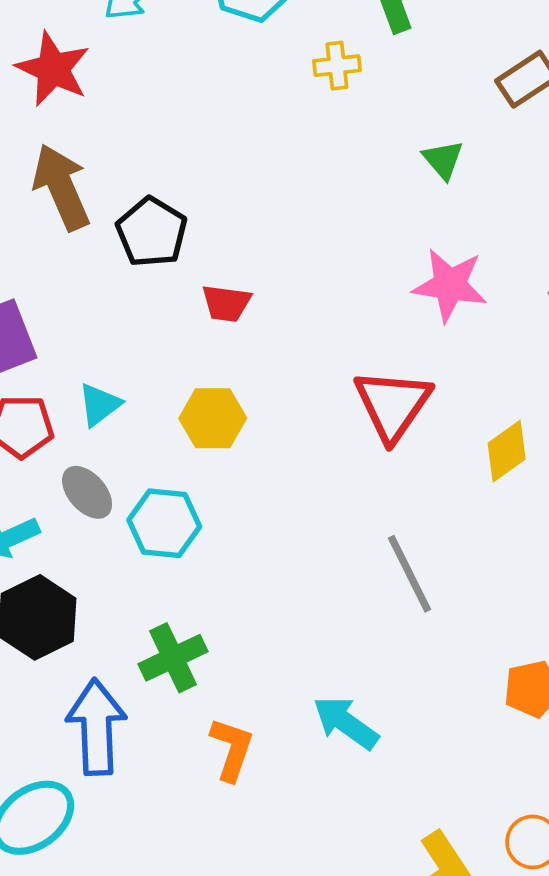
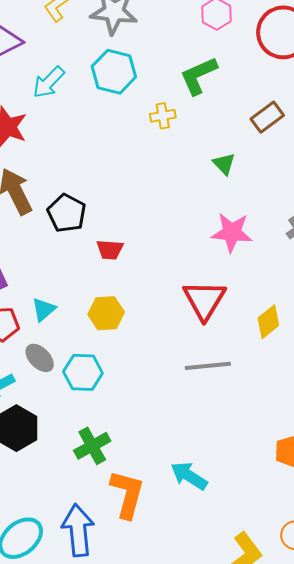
gray line: (409, 574) -> (208, 366), moved, turned -66
blue arrow: (96, 727) -> (78, 530), moved
orange L-shape: (232, 749) -> (127, 494), size x1.4

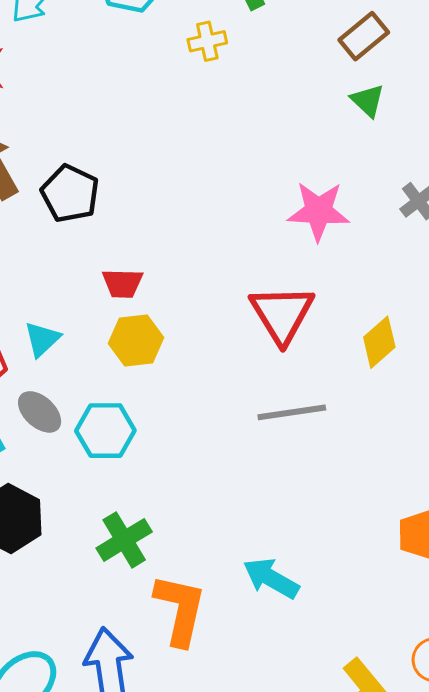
green triangle: (224, 164) -> (368, 101), moved
red trapezoid: (110, 250) -> (123, 283), moved

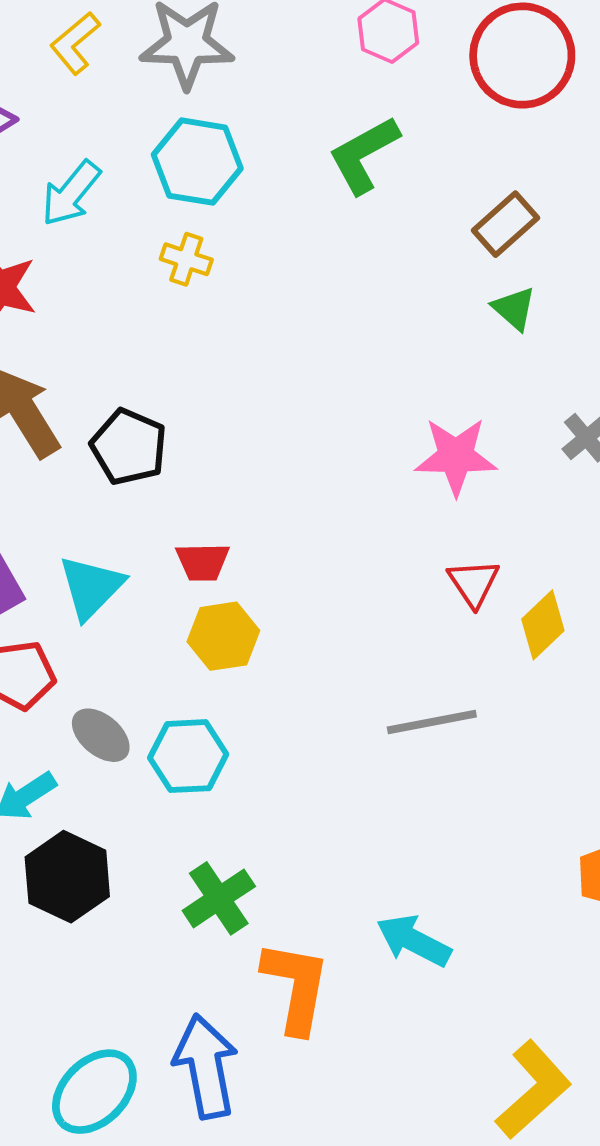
yellow cross: (207, 41) -> (186, 259), moved, turned 33
red triangle: (282, 314) -> (474, 583), moved, size x0.6
cyan triangle: (42, 339) -> (91, 587), moved, size x1.4

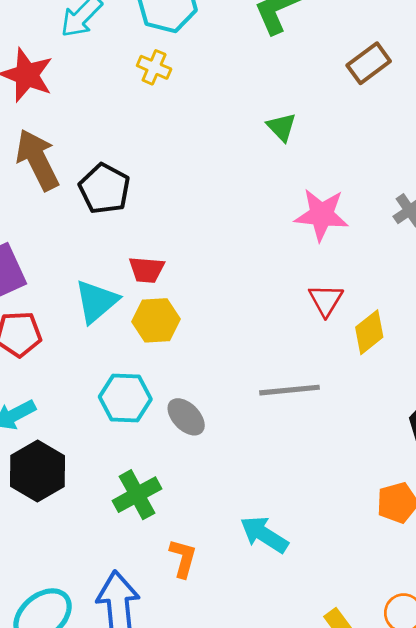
green triangle: (514, 308) -> (281, 127), moved
cyan triangle: (91, 587) -> (96, 301), moved
gray ellipse: (101, 735) -> (186, 417), moved
orange L-shape: (296, 987) -> (183, 558), size x0.6

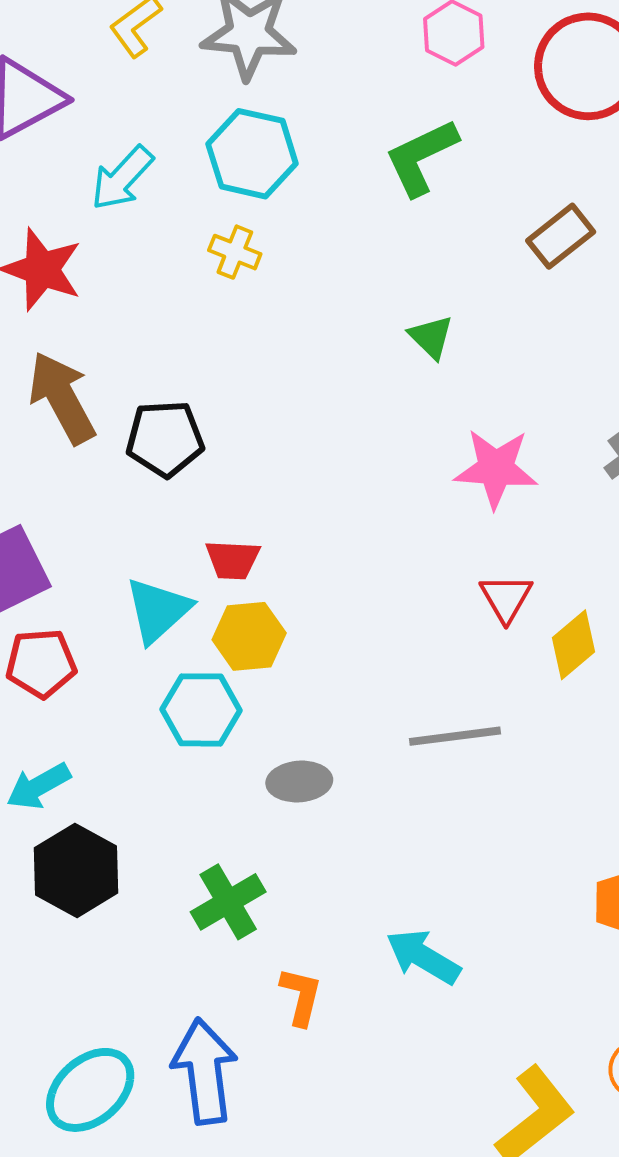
black pentagon: (104, 189) -> (165, 439), turned -30
cyan hexagon: (125, 398) -> (201, 710), moved
gray ellipse: (186, 417) -> (299, 782), turned -48

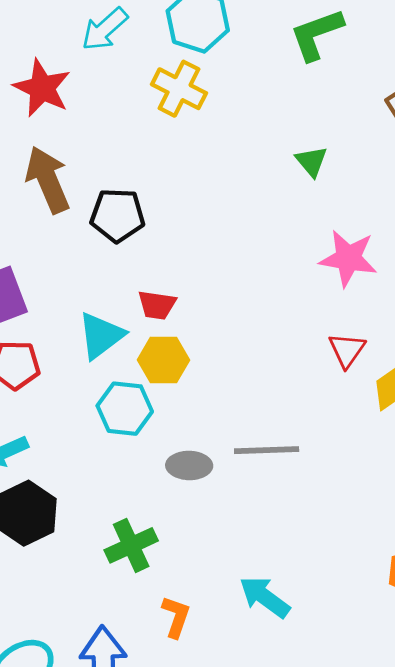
yellow cross: (235, 252) -> (179, 89), size x1.5
gray line: (455, 736) -> (267, 450), moved

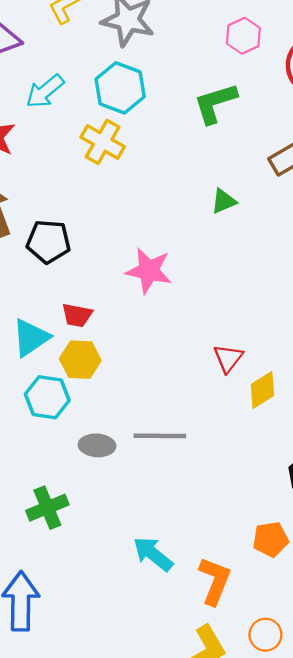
green triangle: (311, 161) -> (224, 201), moved, turned 44
pink star: (348, 258) -> (149, 271), moved
orange L-shape: (176, 617) -> (215, 581), moved, size x1.4

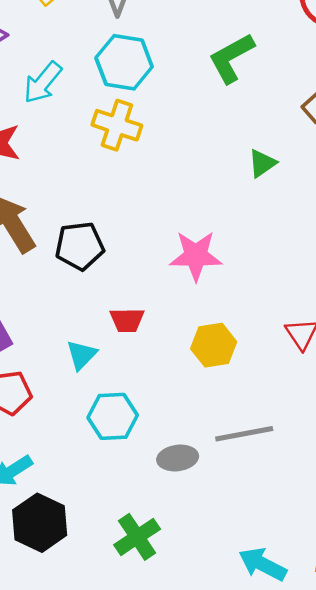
cyan triangle: (31, 338) -> (82, 355), size x0.7
yellow hexagon: (80, 360) -> (214, 345), moved

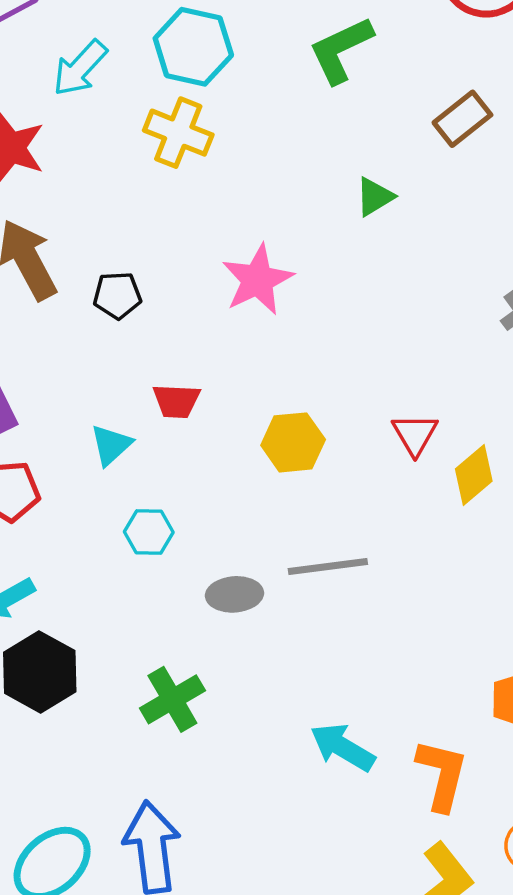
black pentagon: (80, 246) -> (117, 295), size x0.7
pink star: (196, 256) -> (258, 280), moved, turned -30
cyan hexagon: (113, 416) -> (149, 532), size x0.7

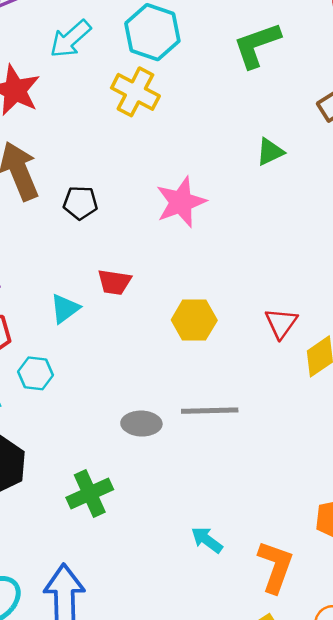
cyan hexagon: (149, 532) -> (36, 373), moved
cyan arrow: (343, 747) -> (207, 540), size x0.7

